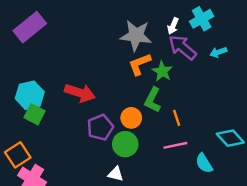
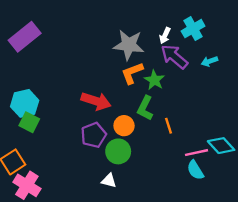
red arrow: (80, 93) -> (96, 101), moved
pink line: (175, 145) -> (197, 153), moved

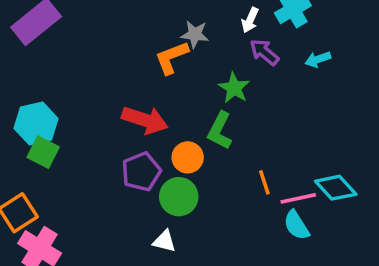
gray star: (129, 45) -> (195, 34), size x0.6
purple arrow: (174, 57) -> (264, 52), size x0.7
orange L-shape: (132, 73) -> (172, 58), moved
orange line: (168, 126) -> (264, 182), moved

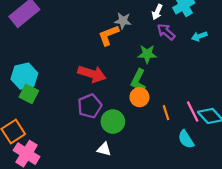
green star: (234, 88) -> (147, 54), turned -30
orange circle: (188, 157) -> (139, 97), moved
pink line: (298, 198) -> (193, 112), moved, turned 75

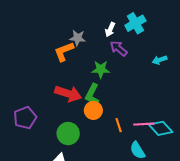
cyan arrow: (199, 36) -> (160, 60), moved
red arrow: (92, 74) -> (68, 94), moved
purple pentagon: (90, 106) -> (25, 118), moved
pink line: (193, 112) -> (144, 124), turned -66

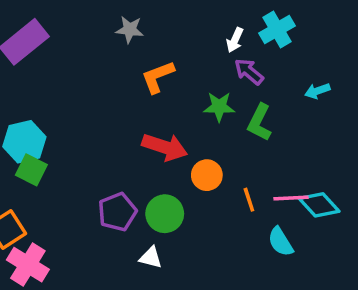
gray star: (78, 38) -> (130, 30), moved
green L-shape: (92, 95) -> (259, 122), moved
purple pentagon: (25, 118) -> (117, 212), moved

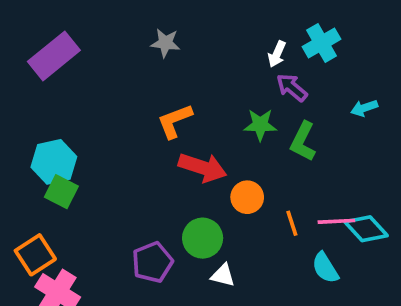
orange L-shape: (158, 77) -> (175, 121), moved
purple pentagon: (117, 212) -> (152, 262), moved
white triangle: (151, 258) -> (223, 275), moved

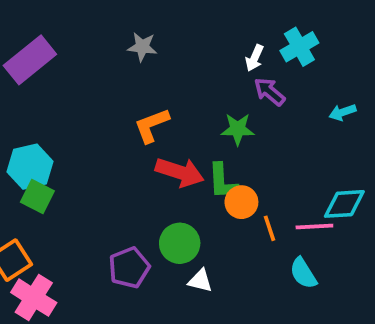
green L-shape: (303, 141) -> (223, 182), moved, turned -30
orange circle: (247, 197) -> (241, 202), moved
cyan diamond: (366, 229) -> (344, 204), moved, turned -51

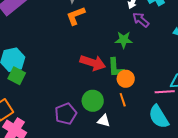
orange L-shape: (152, 125) -> (76, 16), moved
orange line: (270, 228) -> (123, 100), moved
cyan semicircle: (303, 273) -> (159, 117), size x1.4

